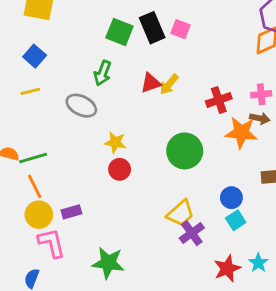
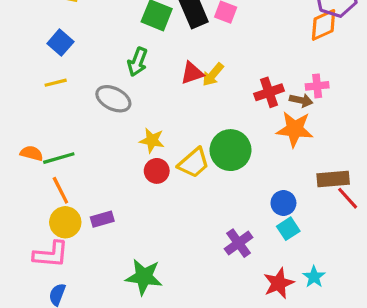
brown arrow: (260, 118) -> (301, 100), moved
yellow trapezoid: (180, 213) -> (194, 163), moved
pink L-shape: (52, 243) -> (51, 254), moved, turned 108

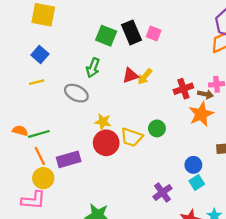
orange star: (295, 129) -> (201, 114), turned -30
green circle: (231, 150) -> (157, 128), size x0.6
yellow trapezoid: (194, 163) -> (132, 137), turned 60
red circle: (157, 171) -> (106, 143), size x1.5
purple rectangle: (102, 219) -> (69, 159), moved, size x1.5

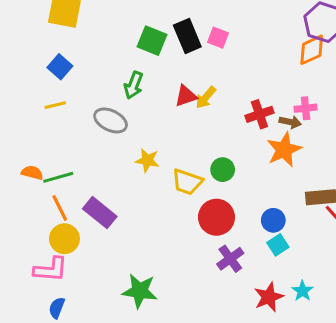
red circle: (106, 143) -> (216, 217), moved
purple rectangle: (69, 159) -> (100, 213), turned 55

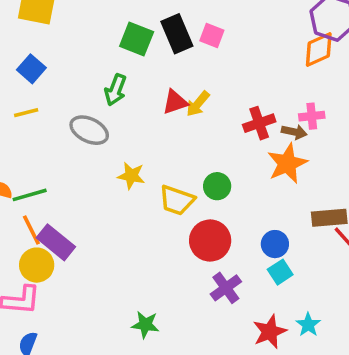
purple rectangle: (100, 213) -> (56, 242), moved
green star: (140, 291) -> (145, 325), moved, size x0.7

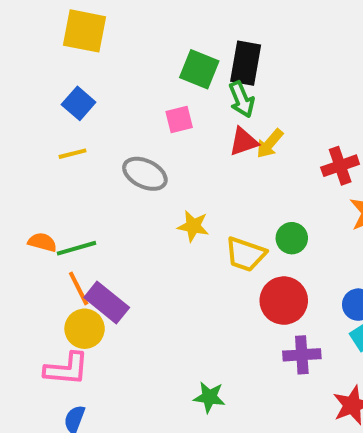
black rectangle: (177, 34) -> (246, 63), turned 33
pink square: (212, 36) -> (179, 119), moved, turned -35
green arrow: (115, 90) -> (241, 99), moved, turned -44
purple cross: (226, 288) -> (302, 355), turned 32

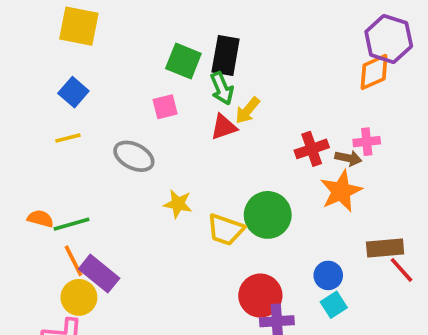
yellow arrow: (270, 144) -> (248, 110), moved
green circle: (292, 238) -> (268, 215), size x1.6
red circle: (284, 301) -> (260, 296), moved

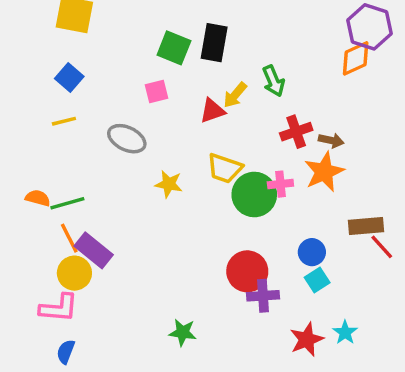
green arrow: (222, 88) -> (273, 81), moved
pink cross: (367, 142) -> (280, 184), moved
yellow trapezoid: (226, 230) -> (225, 168), moved

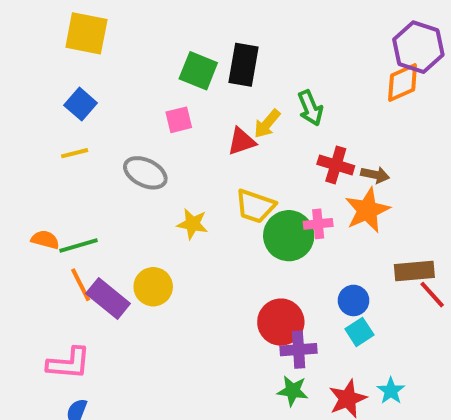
red cross: (296, 132) -> (336, 165), turned 36
yellow circle: (74, 273) -> (153, 287), moved
green star: (183, 332) -> (293, 391), moved

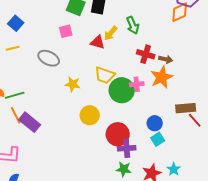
red triangle: (242, 141) -> (98, 42), turned 35
yellow circle: (153, 287) -> (90, 115), moved

